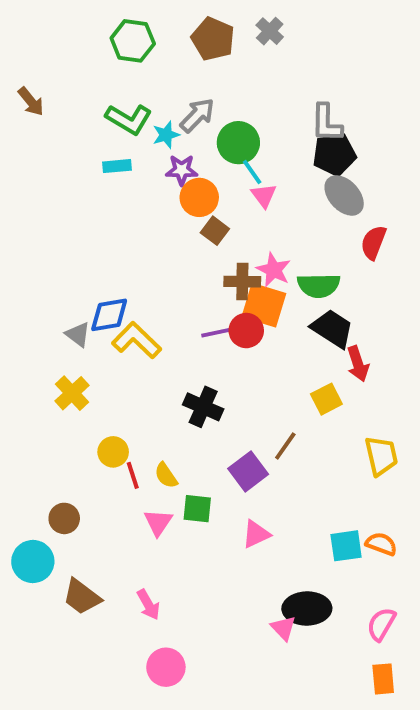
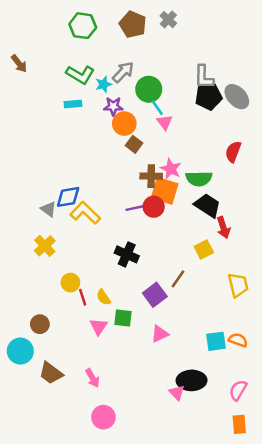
gray ellipse: (344, 195) -> (237, 97), moved

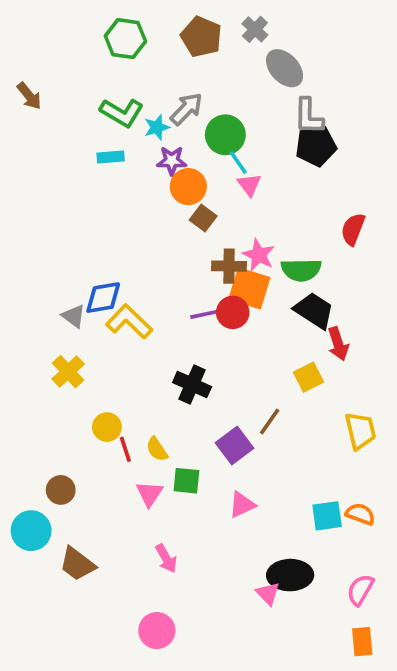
gray ellipse: (237, 97) -> (285, 68), moved
pink arrow: (92, 378) -> (166, 558), moved

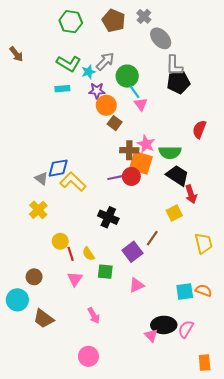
pink triangle: (149, 494) -> (75, 279), moved
pink semicircle: (360, 590) -> (186, 329), moved

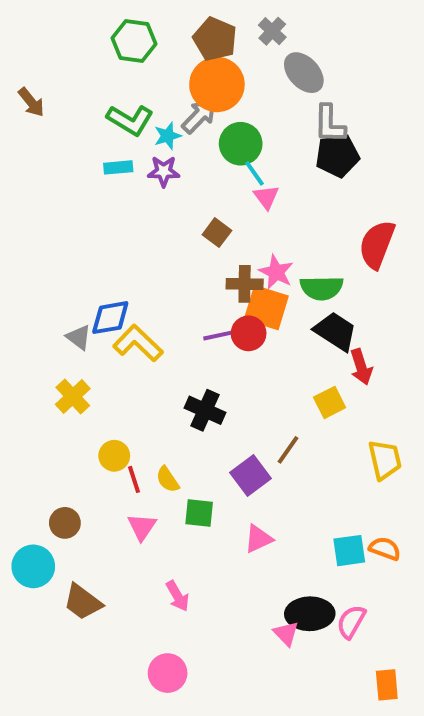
purple star: (97, 91) -> (164, 171), moved
orange circle: (106, 105) -> (217, 84), moved, size x1.4
red semicircle: (199, 129) -> (377, 244), size x1.4

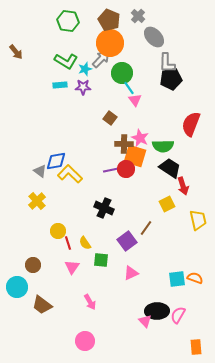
yellow trapezoid: (385, 460) -> (198, 220), moved

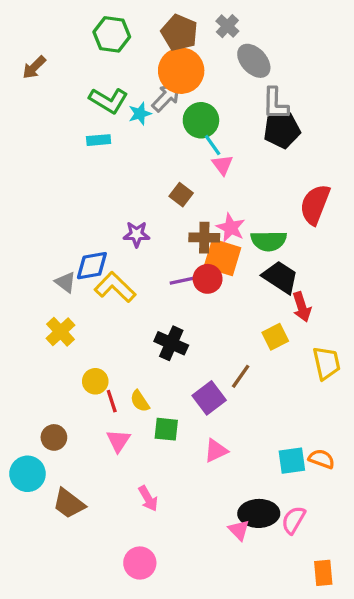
brown arrow: (16, 52) -> (34, 67), moved, turned 84
purple star: (83, 87) -> (137, 234), moved

